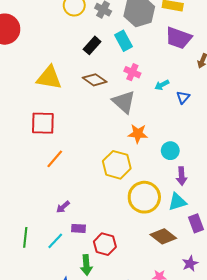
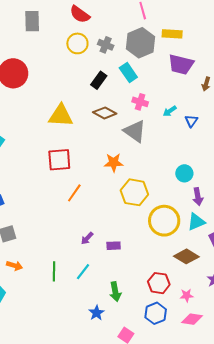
orange star: (138, 134) -> (114, 163), moved
purple rectangle: (79, 228) -> (114, 246), moved
red hexagon: (105, 244) -> (159, 283), moved

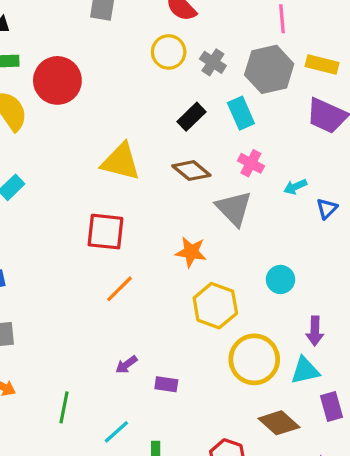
cyan circle: (184, 173) -> (281, 279), moved
cyan line: (83, 272) -> (116, 432), moved

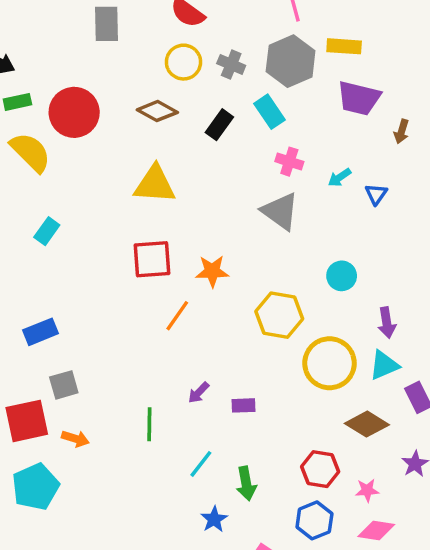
brown diamond: (191, 171) -> (157, 111), moved
orange star: (191, 252) -> (212, 271), moved
green line: (64, 407) -> (149, 424), moved

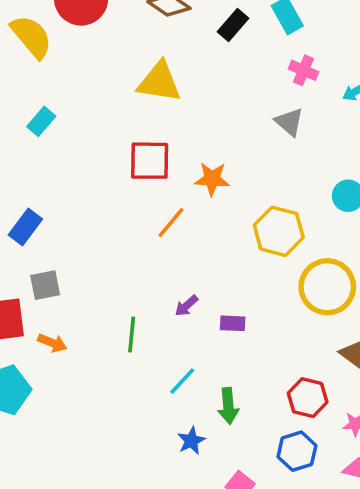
gray triangle: (280, 211) -> (289, 122), size x0.7
blue rectangle: (40, 332) -> (25, 227), turned -36

